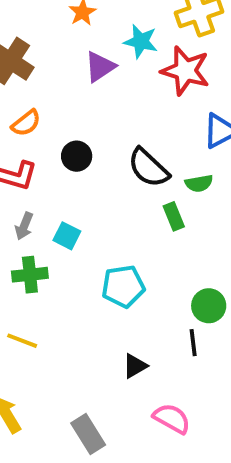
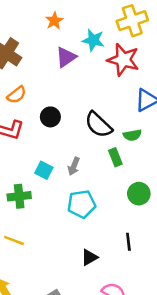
gray arrow: (24, 226) -> (74, 166), moved
green circle: (209, 306) -> (139, 194), moved

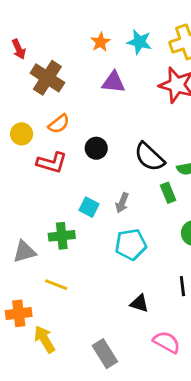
cyan star: (93, 40) -> (139, 42), moved
purple triangle: (66, 57) -> (113, 82), turned 40
black triangle: (89, 257) -> (139, 303), turned 48

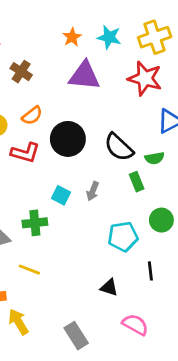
brown cross: (47, 78) -> (21, 72), size x0.7
purple triangle: (113, 82) -> (84, 76), size x1.4
black circle: (96, 148) -> (68, 139), size x1.6
cyan pentagon: (131, 244) -> (123, 237), moved

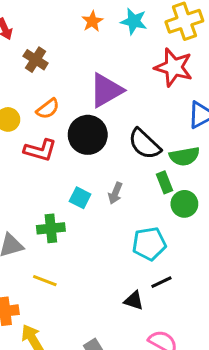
purple triangle: (84, 76) -> (106, 90), moved, turned -36
green semicircle: (155, 158) -> (184, 156), size x1.4
green circle: (161, 220) -> (184, 204), moved
black line: (150, 271) -> (161, 282), moved, turned 72

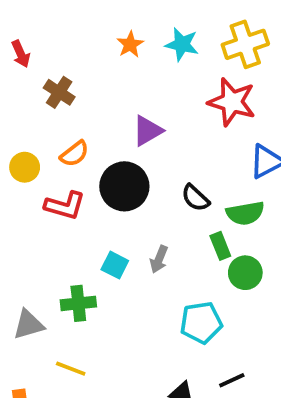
purple triangle: (106, 90) -> (147, 131), size x0.7
black semicircle: (145, 144) -> (195, 198), size x0.7
black line: (161, 282) -> (232, 380), moved

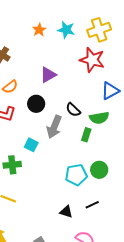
black circle: (124, 186) -> (36, 104), size x0.7
green rectangle: (220, 246) -> (86, 135), turned 40
gray arrow: (159, 259) -> (54, 127), moved, size x1.6
green circle: (245, 273) -> (99, 170), moved

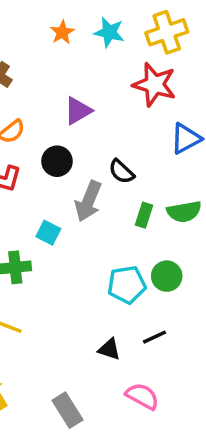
green semicircle: (99, 118) -> (184, 212), moved

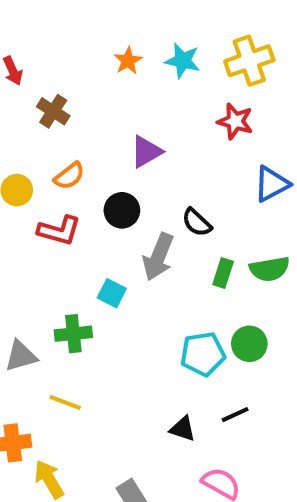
red star: (155, 85) -> (235, 121), size x0.7

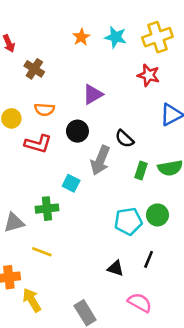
orange semicircle: (69, 176) -> (44, 110), turned 42
black line: (235, 415) -> (149, 259), turned -42

